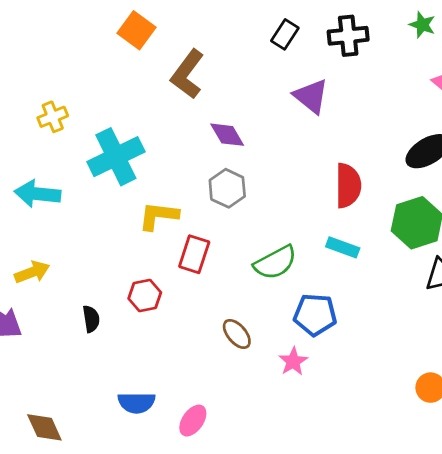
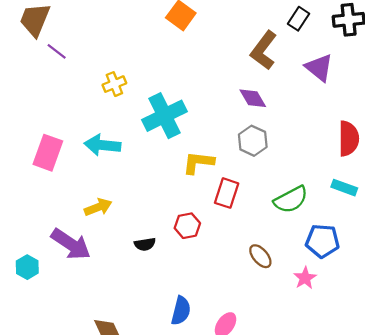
brown L-shape: (187, 74) -> (264, 50), moved
black semicircle: (91, 319) -> (145, 244), turned 90
blue semicircle: (136, 403) -> (181, 311), turned -76

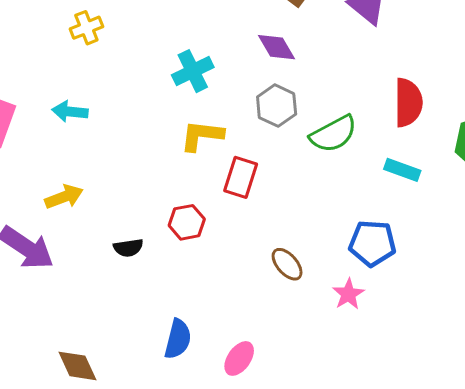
cyan cross: (165, 116) -> (193, 71), moved, size x0.7
cyan arrow: (102, 145) -> (70, 112), size x0.7
green semicircle: (291, 200) -> (333, 134), moved

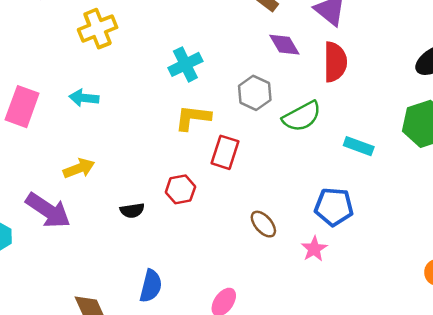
yellow cross: (86, 28) -> (98, 29), size x1.4
purple diamond: (277, 47) -> (284, 45), moved
red semicircle: (408, 103) -> (335, 62), moved
blue semicircle: (178, 339) -> (151, 286), moved

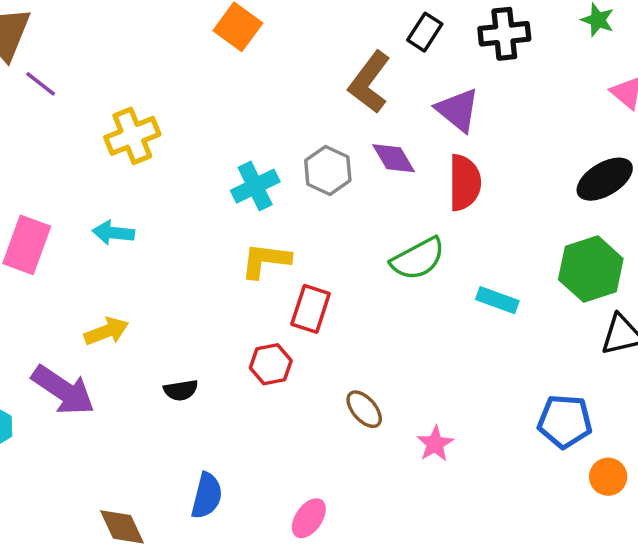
gray hexagon: (255, 93) -> (328, 170), moved
red hexagon: (180, 189) -> (271, 364), moved
blue pentagon: (334, 207) -> (565, 421), moved

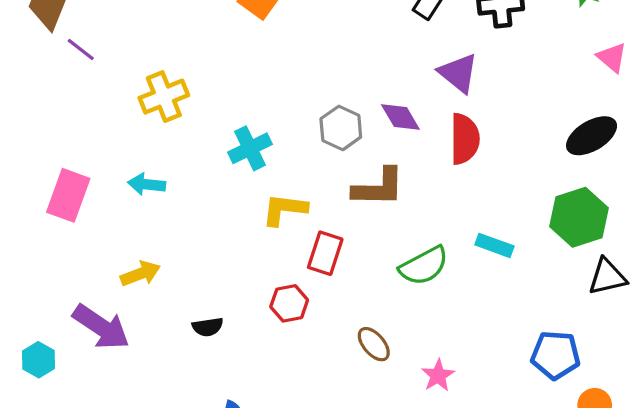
brown L-shape: (369, 82) -> (378, 187), moved, turned -126
cyan cross: (255, 186) -> (250, 148), moved
green semicircle: (418, 259) -> (424, 266), moved

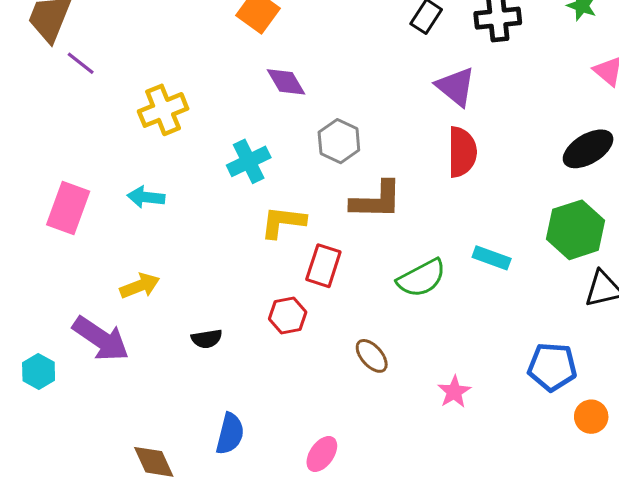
purple diamond: (400, 117) -> (286, 82), moved
pink star: (438, 375) -> (454, 392), moved

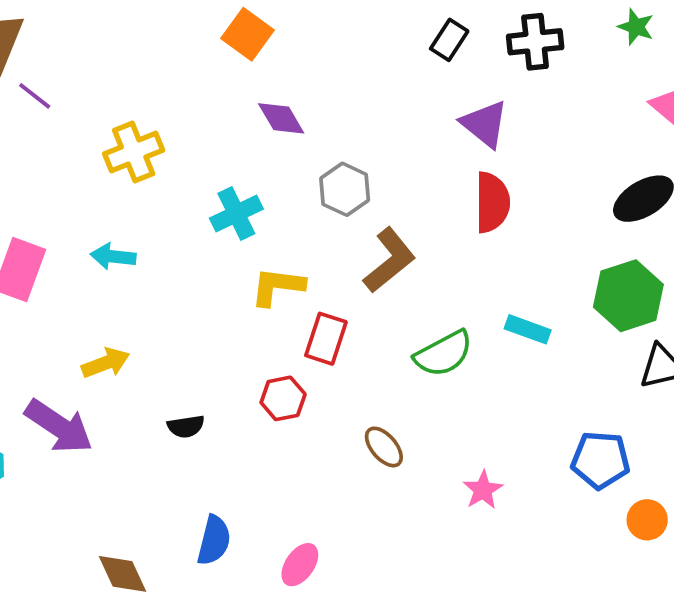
brown L-shape: (376, 200) -> (389, 260), turned -40
pink ellipse: (322, 454) -> (300, 565), moved

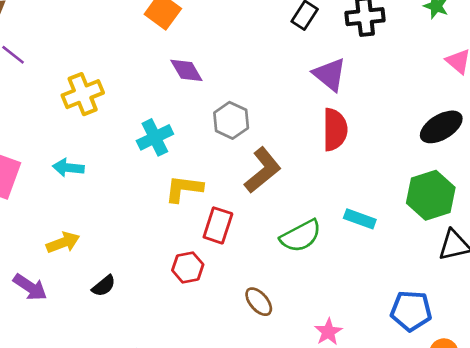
purple arrow: (59, 426) -> (30, 287), size x0.7
black semicircle: (186, 426) -> (104, 286), moved, turned -30

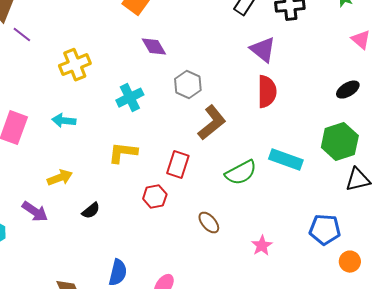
black ellipse: (441, 127) -> (348, 90), size x0.7
yellow L-shape: (184, 189) -> (123, 153), moved
cyan rectangle: (360, 219) -> (286, 160), size x1.4

